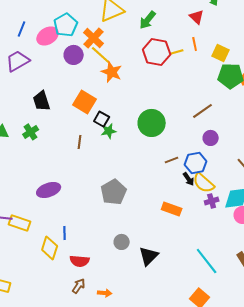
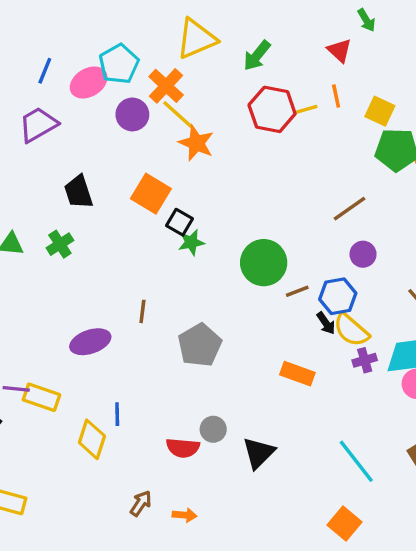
green circle: (152, 123) -> (264, 263), moved
brown line: (80, 142) -> (142, 311), moved
red semicircle: (80, 261) -> (183, 448), moved

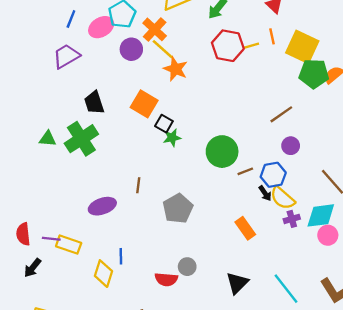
yellow square: (380, 111) -> (302, 47), size x1.6
green cross: (60, 244) -> (81, 139), size x1.8
orange rectangle: (297, 374) -> (245, 228), turned 35
black triangle: (259, 453) -> (237, 283), moved

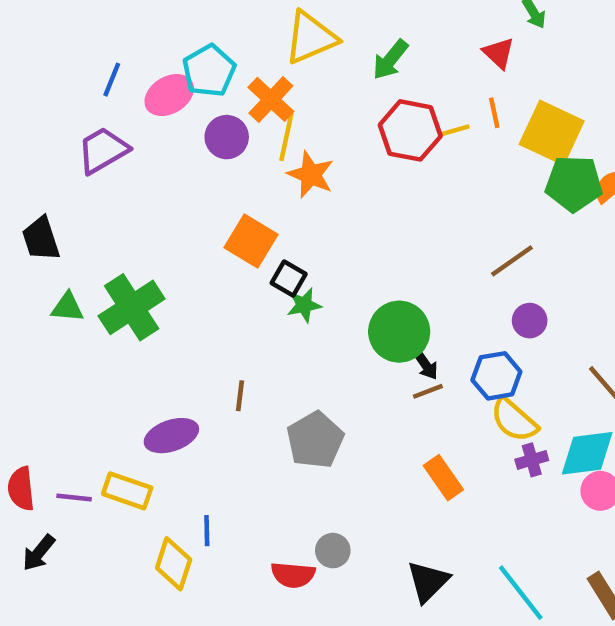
yellow line: (163, 49) -> (286, 137), turned 60
black trapezoid: (94, 103) -> (41, 239), moved
brown line: (245, 171) -> (428, 391), moved
black arrow: (265, 193) -> (426, 365), moved
yellow rectangle: (69, 245) -> (127, 491), moved

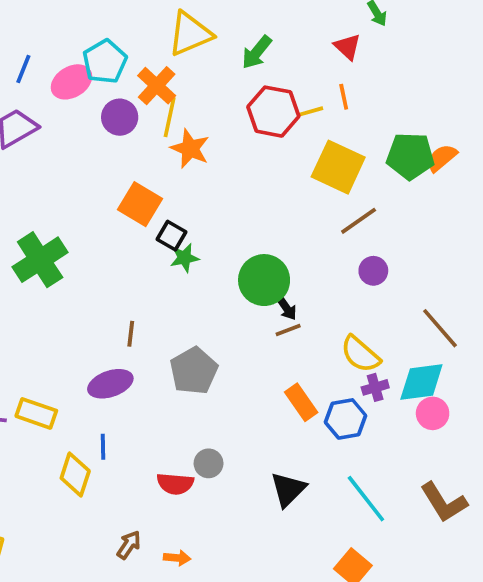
yellow square: (552, 133) -> (338, 167), moved
blue hexagon: (496, 376) -> (346, 419), moved
purple ellipse: (171, 436) -> (110, 384), moved

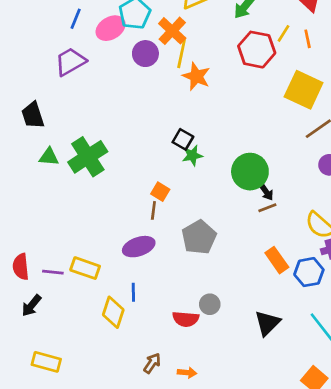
yellow line: (310, 112) -> (283, 33), moved, turned -42
orange square: (140, 204) -> (160, 192), moved, size x0.6

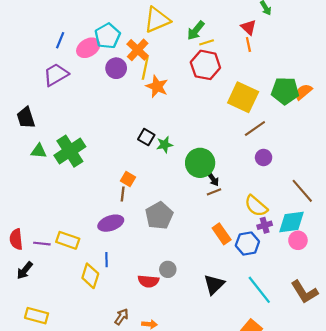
yellow line: (283, 33) -> (207, 42), moved, turned 40
orange line: (308, 39) -> (248, 45), moved
green star: (192, 155) -> (165, 145), moved

